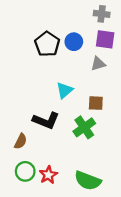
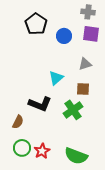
black pentagon: (47, 44) -> (36, 24), moved
gray triangle: (98, 64) -> (85, 64), moved

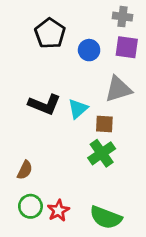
gray triangle: (85, 64) -> (118, 89), size x1.5
brown square: (83, 89) -> (104, 124), moved
black L-shape: (40, 104) -> (44, 104), moved

